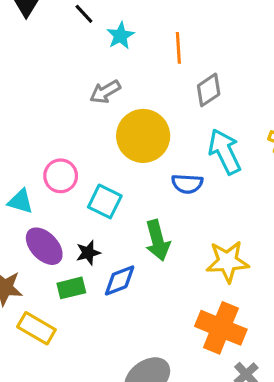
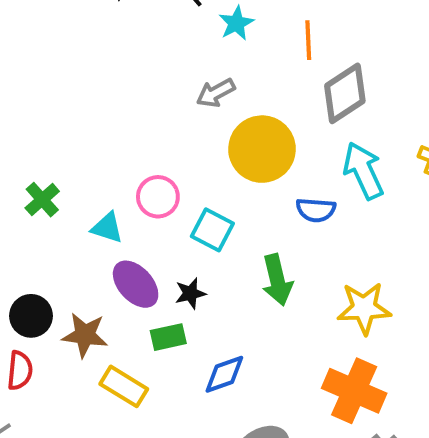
gray diamond: (209, 90) -> (345, 93), size x1.4
blue diamond: (120, 280) -> (224, 374), moved

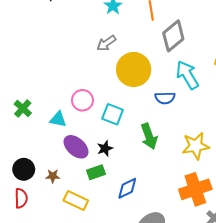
brown star: (85, 335) -> (53, 176), size x0.6
orange cross: (354, 391) -> (195, 189), turned -36

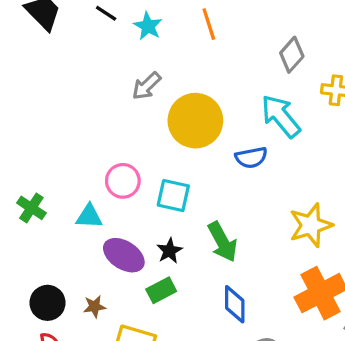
gray diamond: (173, 36) -> (292, 55), moved, size x0.7
green arrow: (149, 136) -> (222, 242), moved
blue diamond: (127, 188) -> (235, 304), moved, turned -55

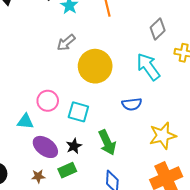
blue semicircle: (251, 158) -> (132, 104), moved
brown star: (94, 306) -> (38, 176), moved

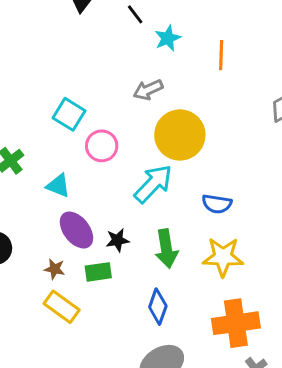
cyan arrow: (148, 67) -> (153, 184), moved, turned 64
pink circle: (48, 101) -> (102, 146), moved
cyan square: (78, 112) -> (69, 114), moved
yellow star: (163, 136) -> (223, 257), moved

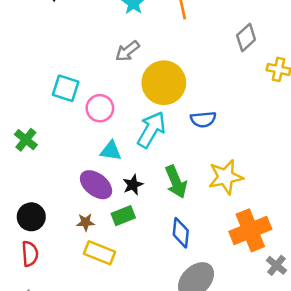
cyan triangle: (58, 186) -> (111, 151), moved
blue semicircle: (217, 204) -> (203, 119), moved

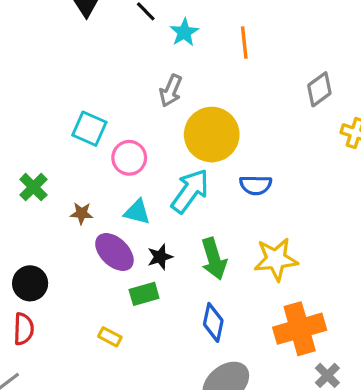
gray arrow: (127, 51) -> (171, 91), turned -35
brown star: (86, 222) -> (82, 213), moved
yellow rectangle: (99, 253) -> (110, 337), size x0.6

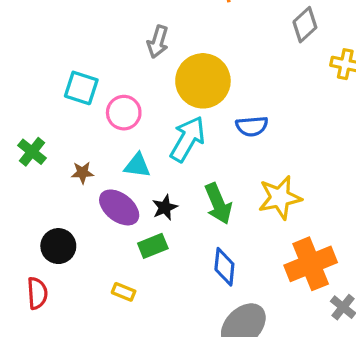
black circle: (30, 283) -> (58, 246), moved

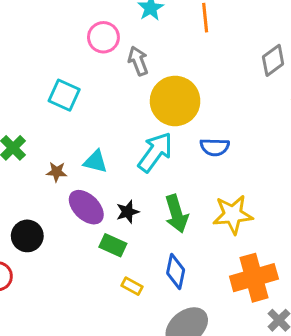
gray arrow: (158, 42) -> (138, 61), turned 136
pink circle: (124, 113) -> (103, 37), moved
cyan triangle: (137, 165) -> (95, 162), moved
green rectangle: (153, 246) -> (113, 245), turned 40
yellow rectangle: (124, 292) -> (132, 286), moved

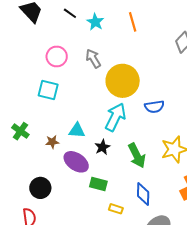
pink circle: (103, 37) -> (57, 56), moved
black star: (128, 212) -> (102, 147), moved

